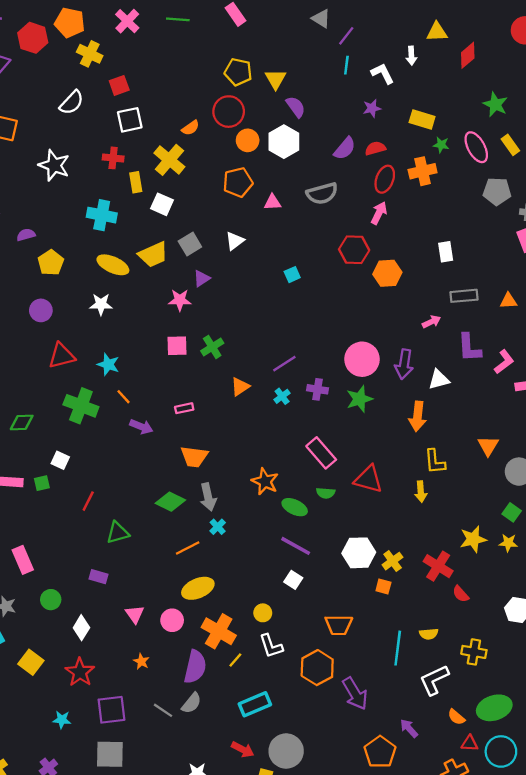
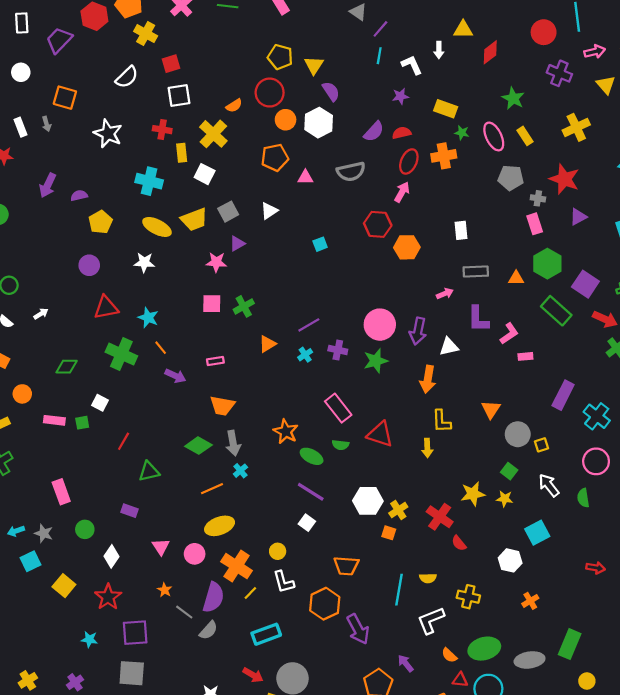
gray line: (163, 710) -> (184, 612), moved

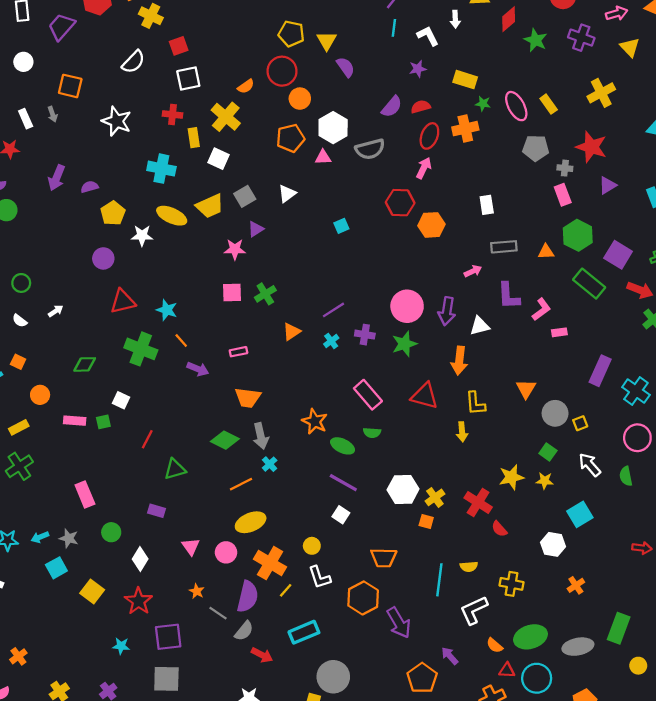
green star: (513, 98) -> (536, 40), moved
white hexagon: (319, 123) -> (333, 128), moved
white star: (144, 262) -> (142, 236), moved
red triangle: (380, 434) -> (425, 396), moved
red arrow: (253, 675) -> (262, 655), moved

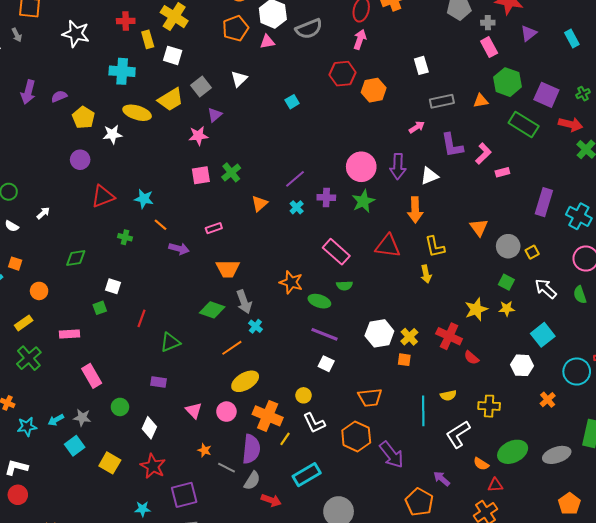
green cross: (141, 349) -> (125, 237), size x0.5
pink rectangle: (75, 421) -> (69, 334), moved
cyan circle: (537, 678) -> (577, 372), moved

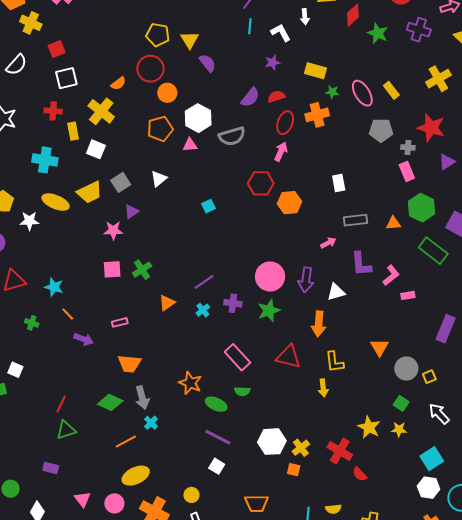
yellow star: (476, 309) -> (369, 427), turned -30
red line: (141, 318) -> (61, 404), moved
white hexagon: (522, 365) -> (429, 488), moved

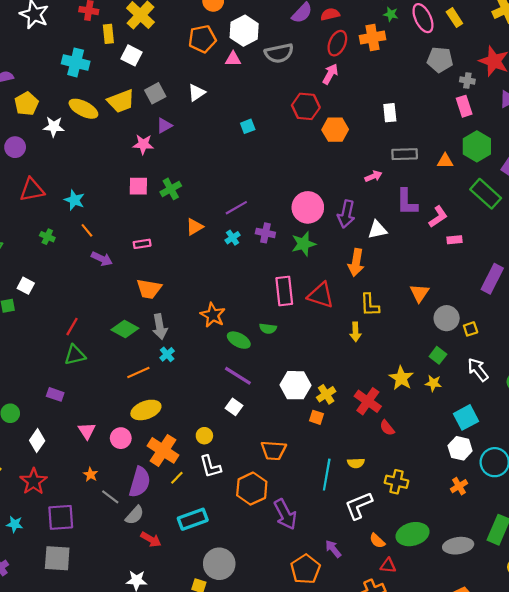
pink rectangle: (237, 357) -> (284, 291), moved, turned 32

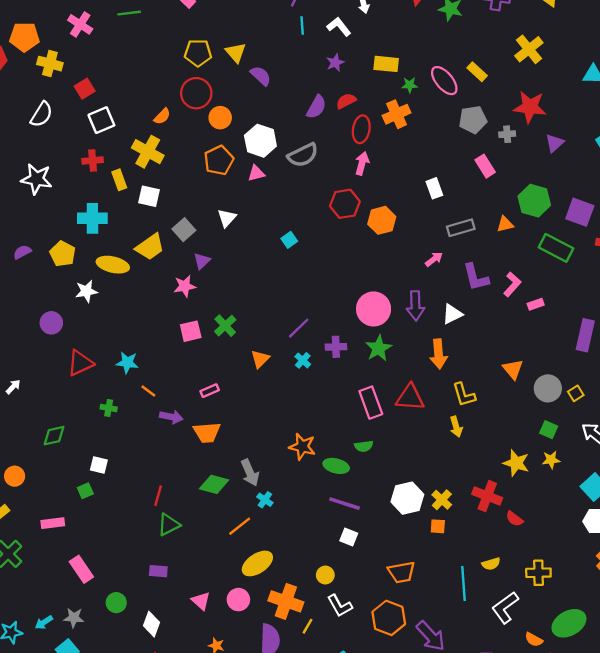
yellow pentagon: (26, 104) -> (63, 254), moved
pink rectangle: (464, 106) -> (485, 166), moved
orange trapezoid: (149, 289) -> (207, 432), moved

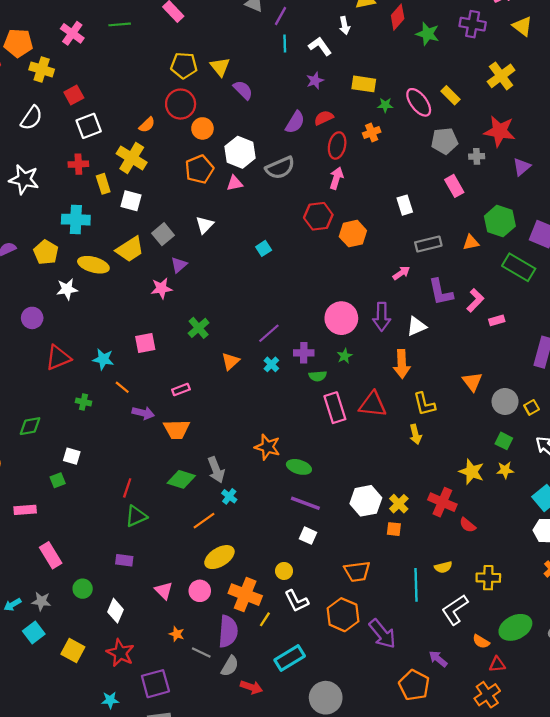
orange cross: (397, 114) -> (372, 132), size x0.7
pink square: (191, 331) -> (145, 343), moved
green star: (379, 348) -> (345, 356), size x0.6
green semicircle: (364, 446) -> (318, 376), moved

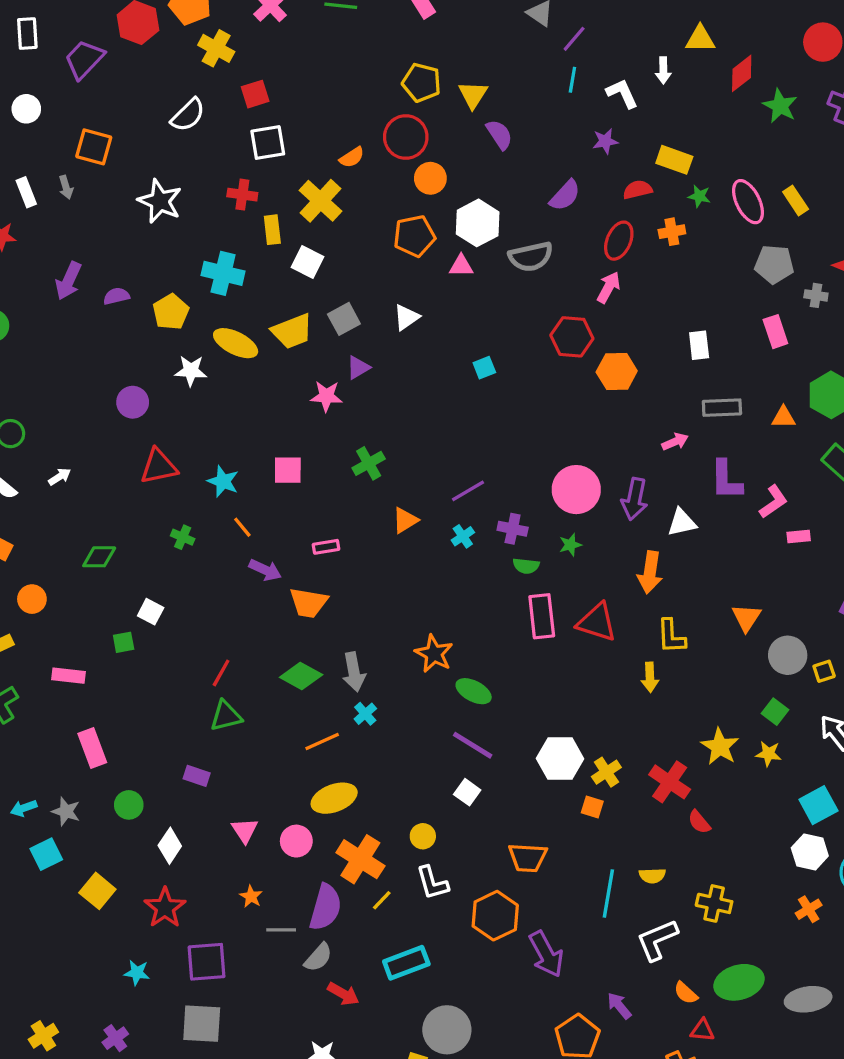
red semicircle: (324, 118) -> (638, 190), moved
gray line: (201, 652) -> (281, 930), turned -36

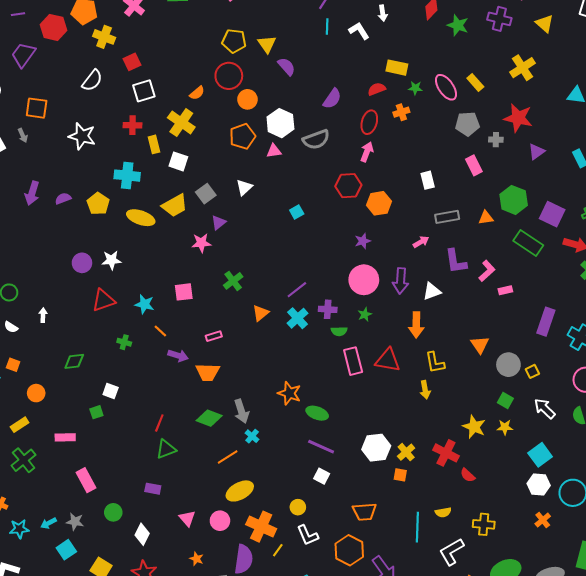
purple star: (605, 141) -> (363, 241), moved
white star: (191, 371) -> (111, 260), moved
white arrow: (60, 477) -> (43, 315), turned -48
cyan cross: (463, 536) -> (298, 318), size x1.5

